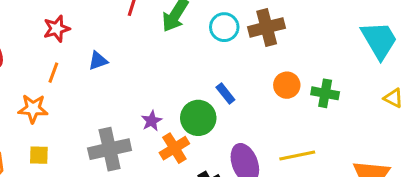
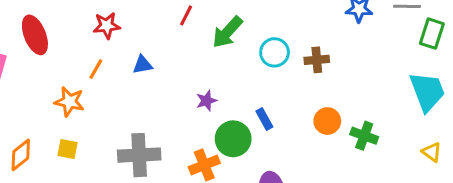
brown cross: (267, 27) -> (317, 60), size x0.7
purple star: (152, 121) -> (206, 101), moved

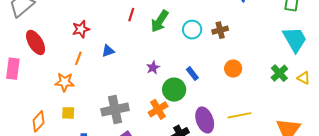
green cross: (364, 136) -> (279, 73), moved, turned 36

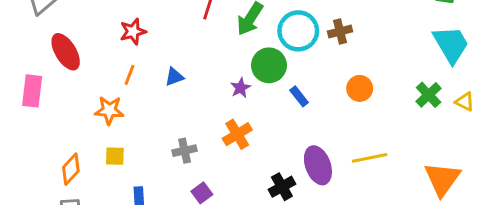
cyan circle: (192, 30) -> (298, 31), size x1.4
blue triangle: (108, 51) -> (174, 77), moved
green circle: (174, 90) -> (269, 65), moved
orange cross: (158, 109) -> (237, 134), moved
gray cross: (115, 110) -> (185, 151), size x0.6

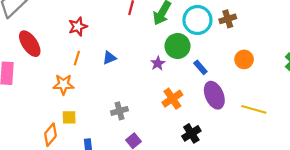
orange cross: (237, 134) -> (172, 99), moved
yellow line: (370, 158) -> (254, 109), turned 30
purple ellipse: (318, 165) -> (214, 95), moved
orange diamond: (71, 169) -> (50, 135), moved

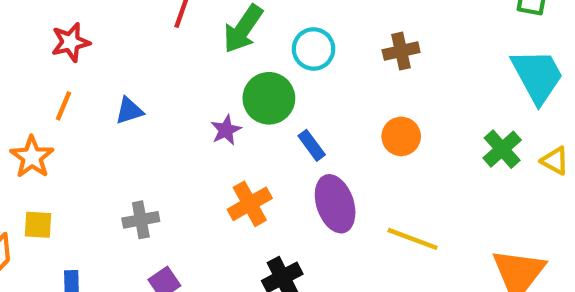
brown cross: (228, 19) -> (401, 51), moved
cyan circle: (197, 20) -> (314, 49), size x0.7
orange star: (63, 84) -> (32, 157), turned 30

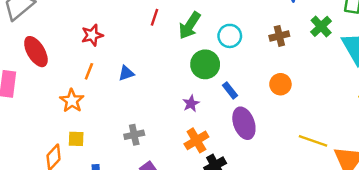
purple star: (226, 130) -> (191, 103), moved
green cross: (502, 149) -> (321, 26), moved
orange cross: (250, 204) -> (196, 140), moved
yellow line: (413, 239) -> (313, 141), moved

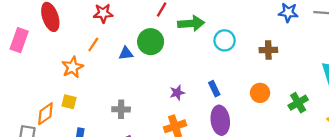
green arrow: (190, 25) -> (191, 23), turned -140
green cross: (321, 26) -> (298, 103), moved
green circle: (205, 64) -> (151, 42), moved

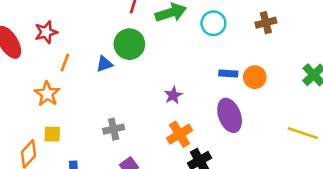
red star: (103, 13) -> (46, 32), moved
blue rectangle: (214, 89) -> (228, 73), moved, turned -48
orange circle: (260, 93) -> (255, 77), moved

